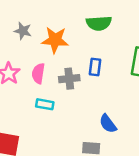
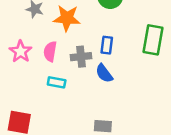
blue semicircle: (108, 124) -> (104, 73), moved

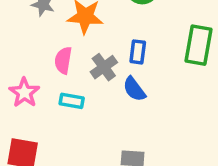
pink star: (21, 52) -> (24, 93), moved
gray cross: (81, 57) -> (104, 67), turned -30

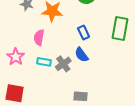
blue rectangle: (138, 52) -> (84, 32), turned -32
gray cross: (104, 67) -> (63, 64), moved

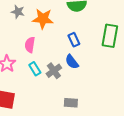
cyan rectangle: (44, 62) -> (35, 69), turned 48

